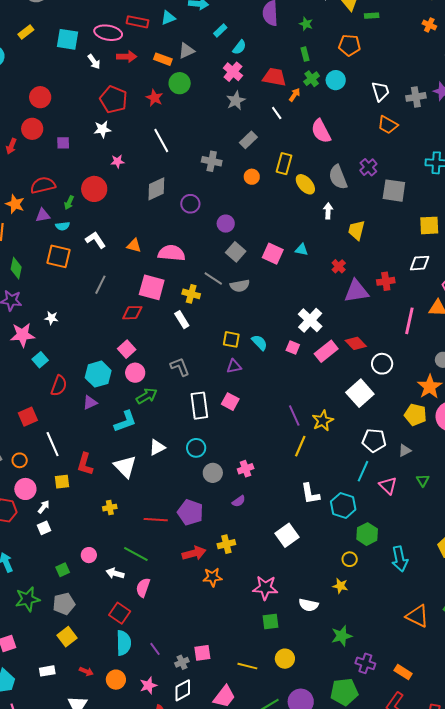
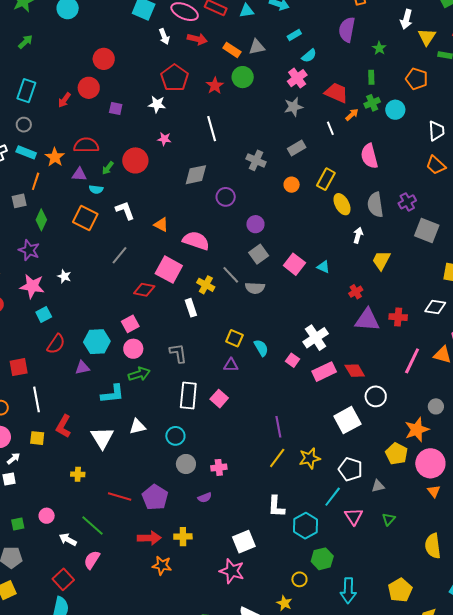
yellow star: (323, 421) -> (310, 458), moved
pink star: (265, 588) -> (232, 571), moved

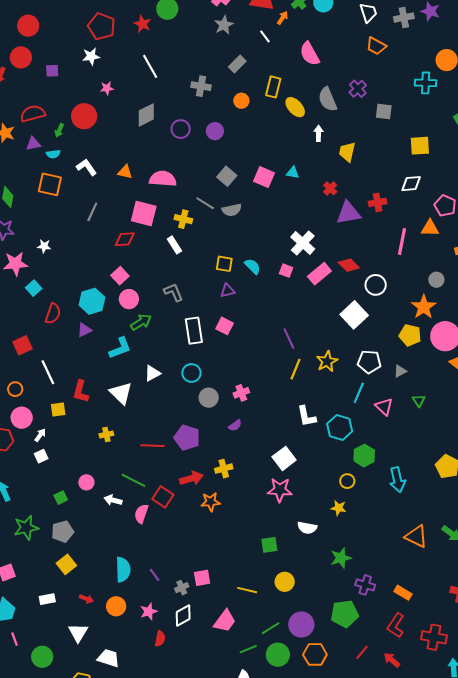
purple circle: (255, 224) -> (215, 131), moved
gray square: (427, 231) -> (384, 112), size x0.7
red square: (63, 579) -> (163, 497), moved

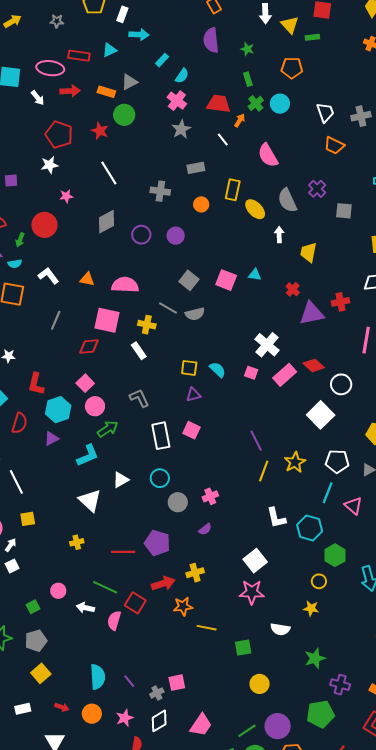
gray rectangle: (237, 64) -> (196, 168), turned 36
red L-shape: (81, 392) -> (36, 384), moved
yellow line: (247, 590) -> (207, 628), moved

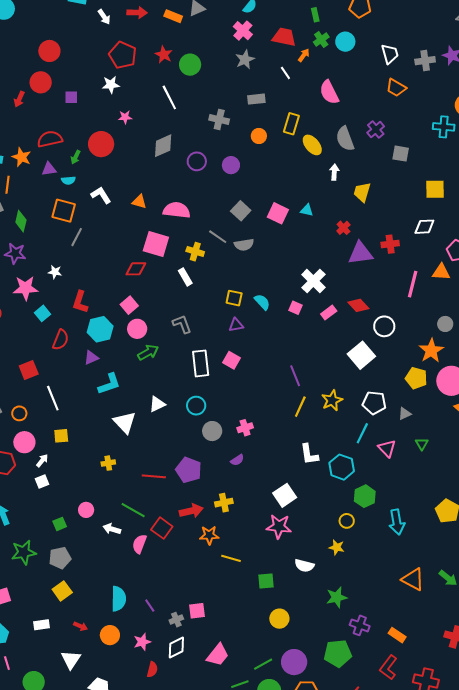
green circle: (124, 115) -> (190, 65), moved
gray line: (56, 320) -> (77, 237), moved
pink rectangle: (285, 375) -> (329, 312), size x0.7
cyan L-shape: (88, 455) -> (109, 384), moved

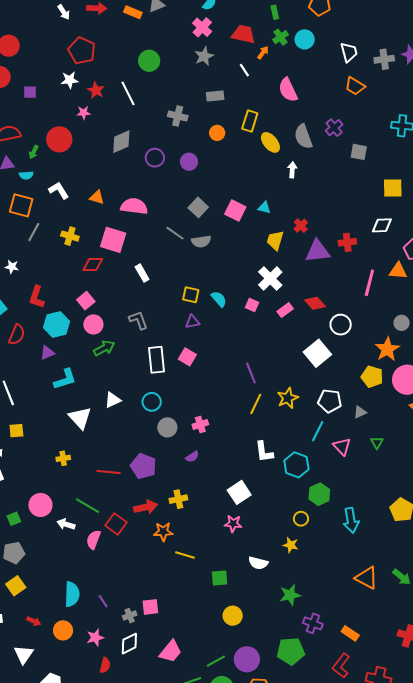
red star: (164, 55) -> (96, 90), moved
yellow trapezoid: (362, 192) -> (275, 240), moved
yellow cross: (195, 252) -> (70, 236), moved
pink circle: (86, 510) -> (40, 505), size x1.5
pink star: (279, 527) -> (233, 524), size x0.7

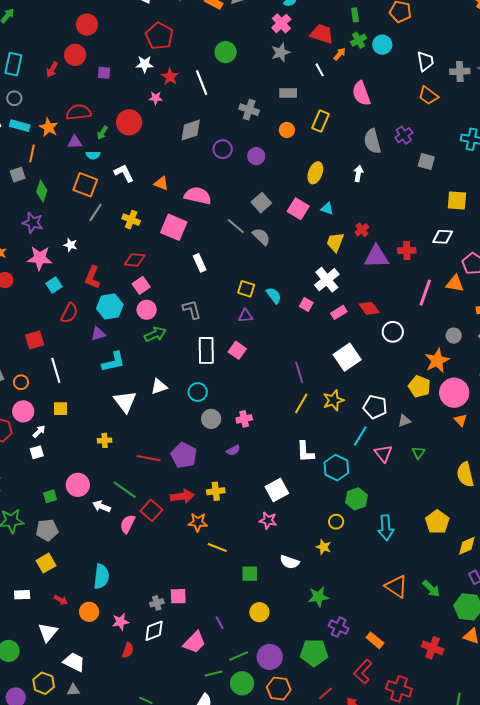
yellow ellipse: (270, 142) -> (315, 173), moved, turned 55
gray semicircle: (201, 241) -> (261, 237), turned -132
red diamond: (93, 264) -> (135, 260), moved
white square: (317, 353) -> (347, 357), moved
purple line: (103, 601) -> (220, 623), moved

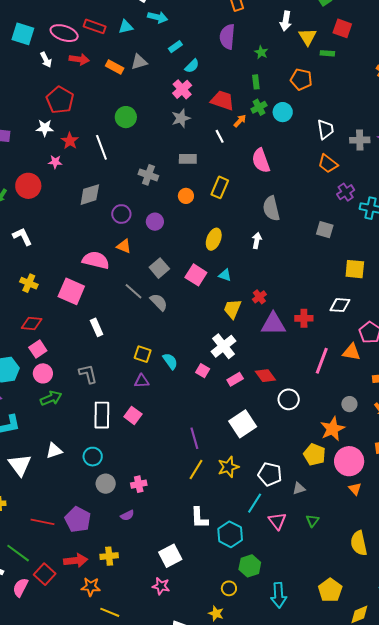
purple cross: (404, 135) -> (346, 192), moved
orange triangle: (161, 183) -> (124, 246), moved

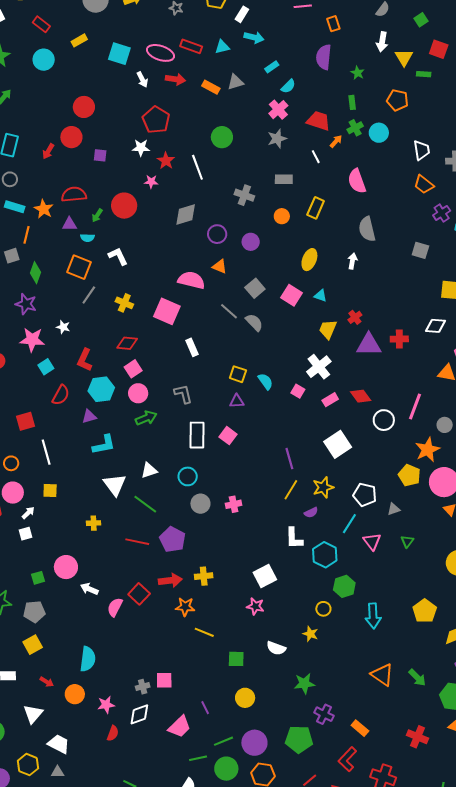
pink line: (322, 361) -> (415, 406), moved
purple semicircle: (127, 515) -> (311, 513), moved
green line: (18, 553) -> (145, 504), moved

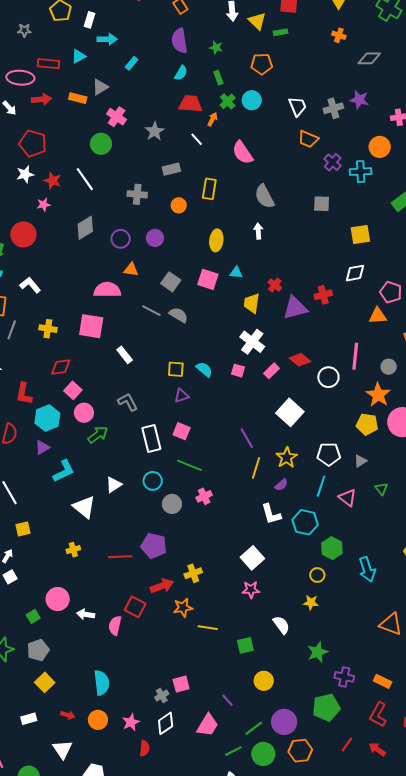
cyan semicircle: (288, 86) -> (181, 73), moved
pink cross: (278, 110) -> (117, 117), moved
green line: (145, 504) -> (190, 465), moved
white semicircle: (276, 648) -> (281, 625), turned -132

